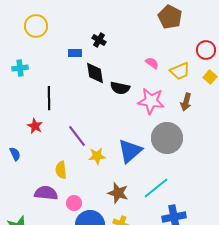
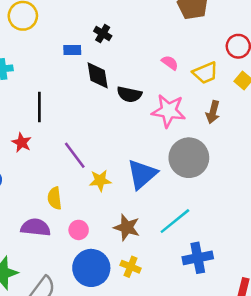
pink circle: (74, 203) -> (79, 230), moved

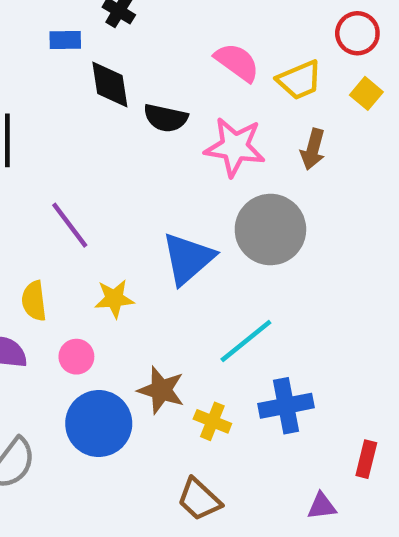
pink semicircle: (170, 63) -> (237, 62), size x1.5
yellow star: (100, 181) -> (114, 299), moved
brown star: (127, 227) -> (161, 390), moved
yellow cross: (131, 267) -> (212, 421), moved

